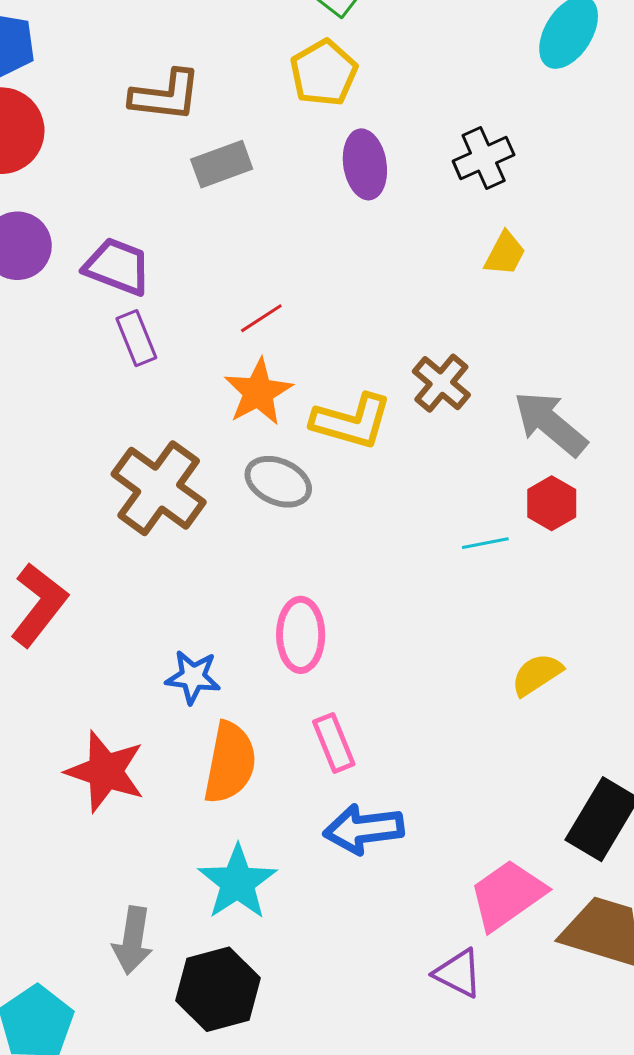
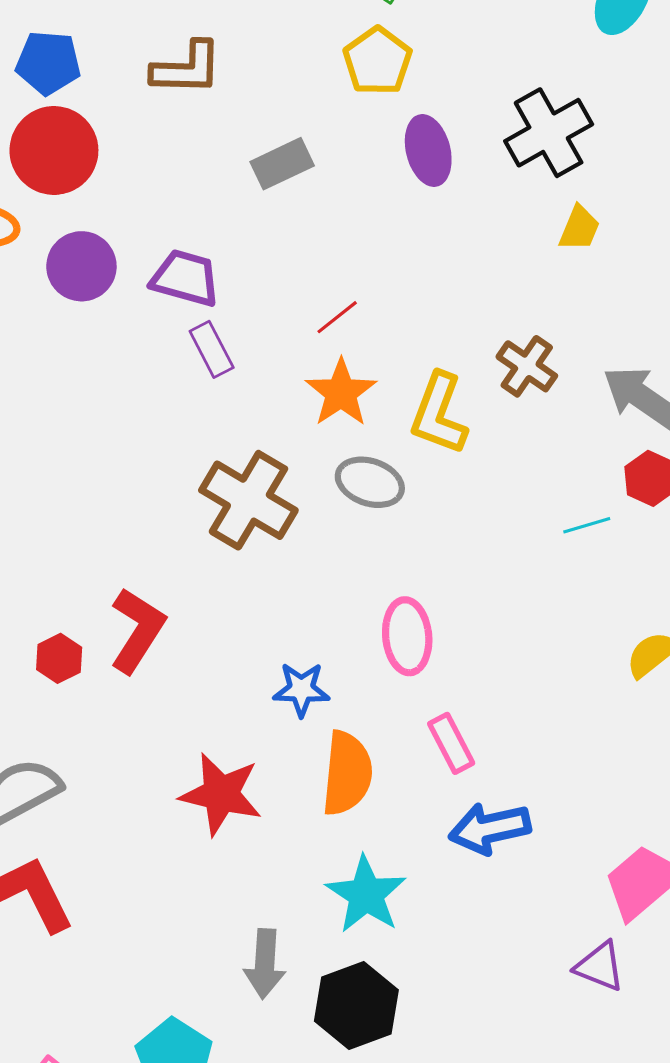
brown L-shape: (166, 96) -> (187, 68), moved
black cross: (484, 158) -> (549, 133), size x1.4
yellow L-shape: (352, 421) -> (439, 414), turned 100

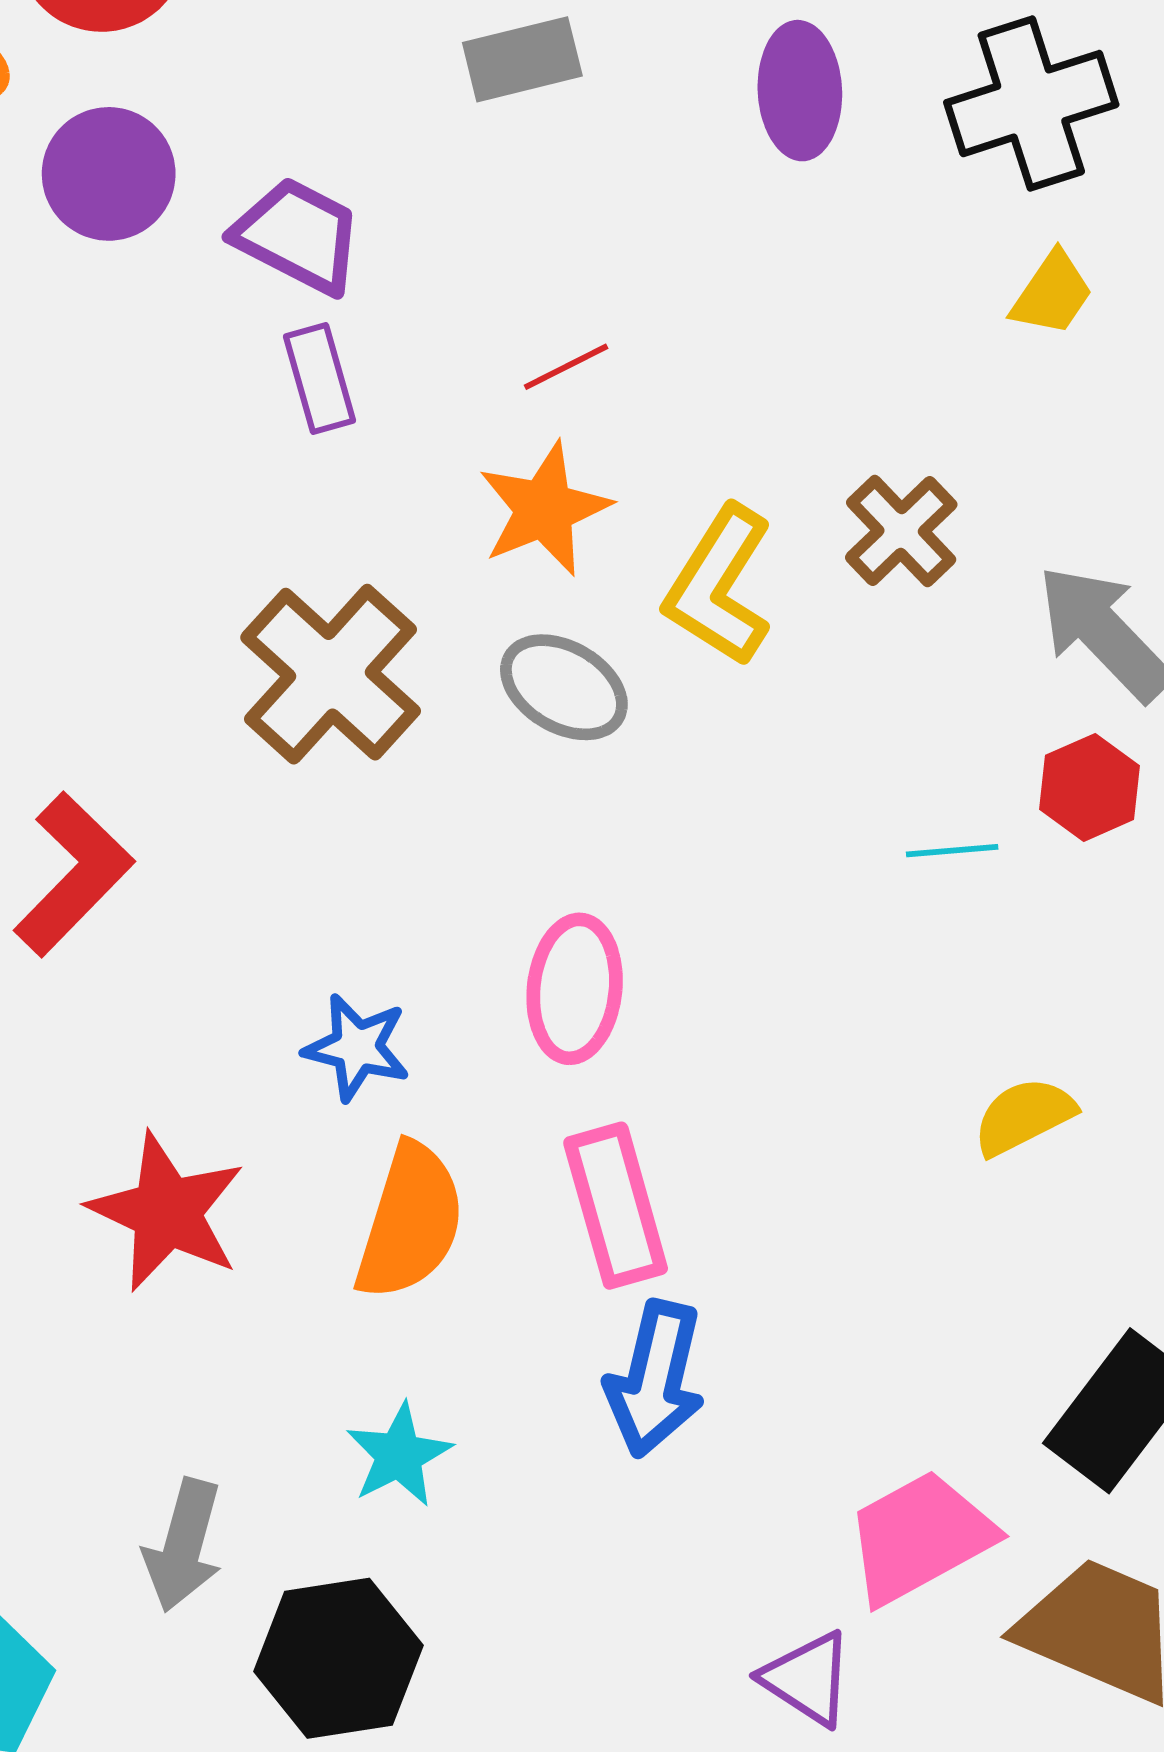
pink rectangle: (451, 743) -> (616, 1206), size x1.4
blue arrow: (490, 828) -> (655, 1379), turned -76
cyan star: (366, 895) -> (399, 1455), size x0.7

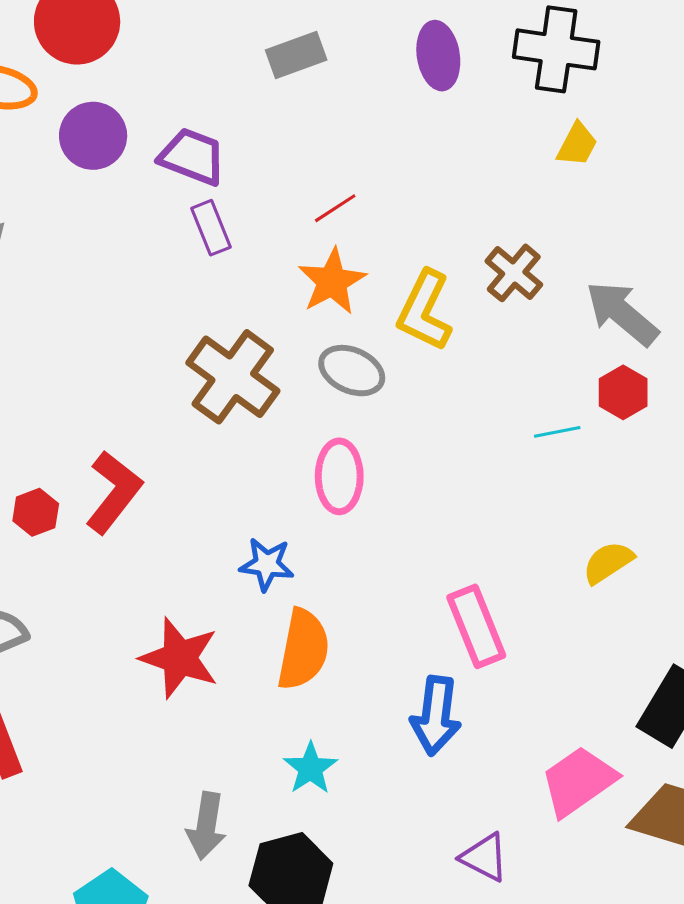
black cross: (1031, 104) -> (556, 49), turned 32
pink ellipse: (575, 989) -> (339, 476), moved
pink rectangle: (616, 1206) -> (476, 626), moved
purple triangle: (807, 1679) -> (484, 857), moved

